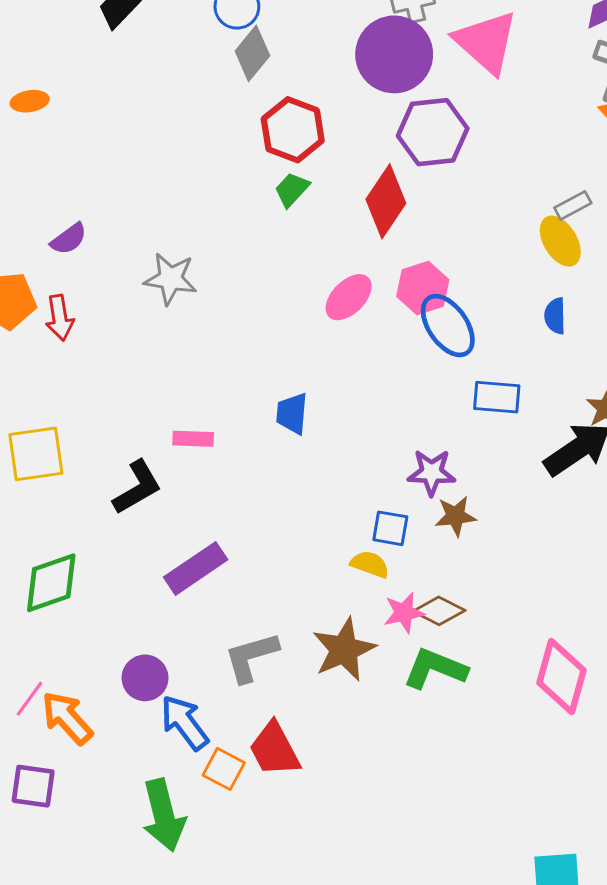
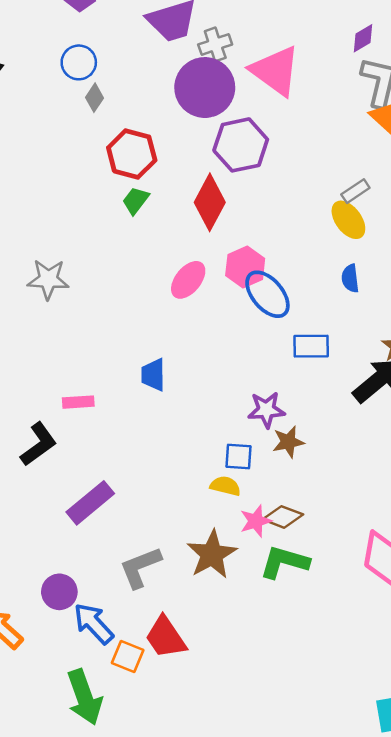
gray diamond: (252, 53) -> (94, 98), size x0.7

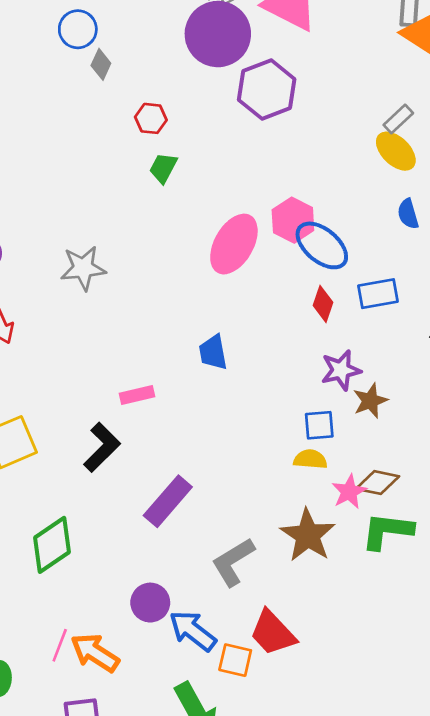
red hexagon: (132, 154) -> (151, 118), size x0.6
red diamond: (210, 202) -> (323, 304), moved, size x0.6
pink ellipse: (188, 280) -> (234, 244), size x1.4

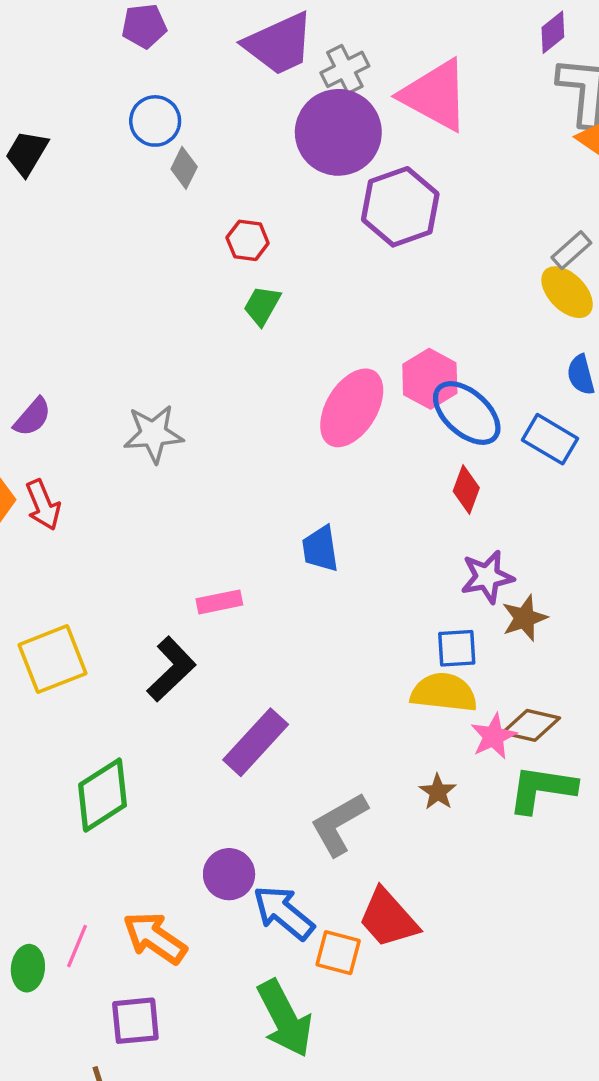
blue rectangle: (378, 294) -> (550, 439), moved, turned 39
yellow semicircle: (310, 459) -> (444, 692), size x1.5
brown star: (308, 535) -> (438, 792), size x0.5
pink line: (60, 645) -> (77, 946), moved

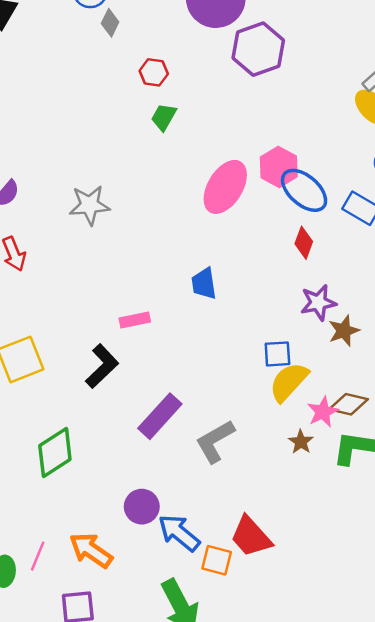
blue square: (457, 648) -> (277, 354), moved
yellow semicircle: (444, 692) -> (289, 382), turned -54
brown star: (438, 792) -> (301, 442), moved
gray L-shape: (339, 824) -> (215, 441), moved

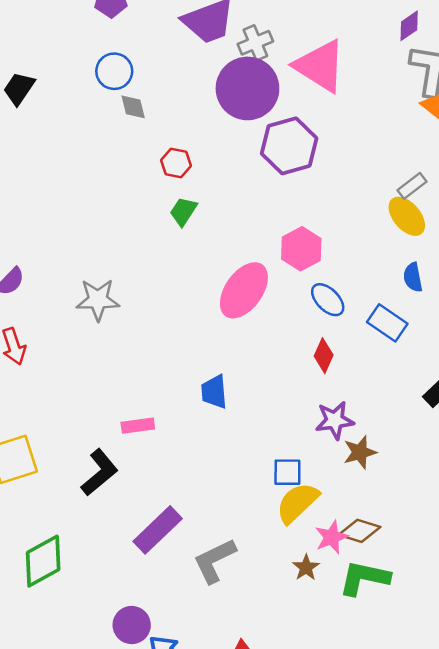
gray diamond: (110, 23) -> (133, 107), turned -44
pink hexagon: (279, 167) -> (301, 249), moved
blue ellipse: (304, 190) -> (328, 300), size x0.7

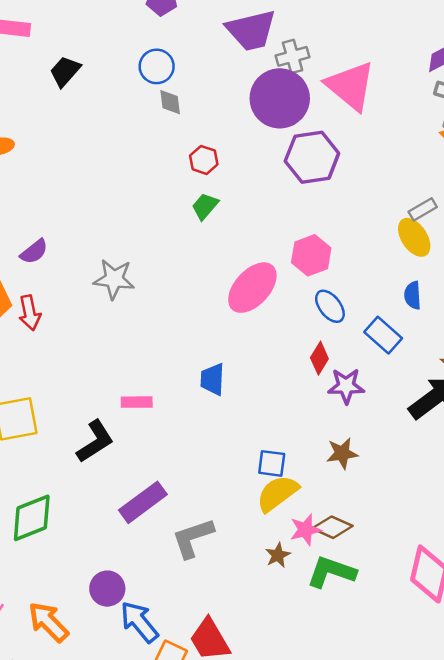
purple star: (335, 420) -> (346, 386), moved

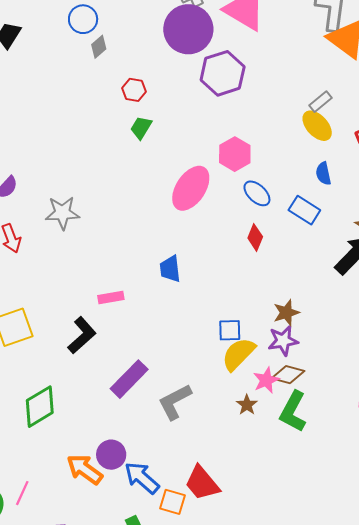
gray diamond: (170, 102) -> (99, 47), turned 65
gray star: (114, 279) -> (62, 213), moved
purple star: (346, 386) -> (283, 341), moved
green L-shape: (331, 572) -> (293, 411), turned -72
orange arrow: (48, 622) -> (85, 469), moved

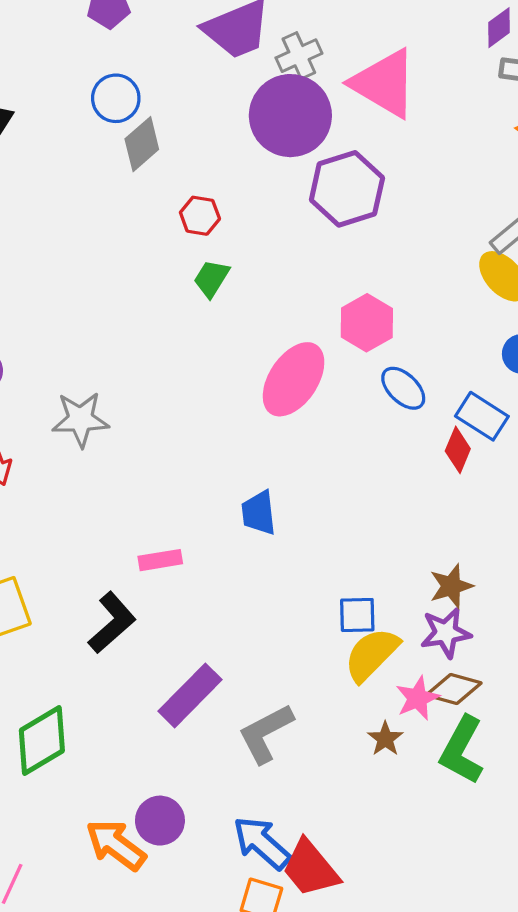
gray diamond: (99, 47) -> (142, 144), size x1.4
red diamond: (255, 237) -> (458, 450), moved
blue arrow: (142, 478) -> (262, 843), moved

